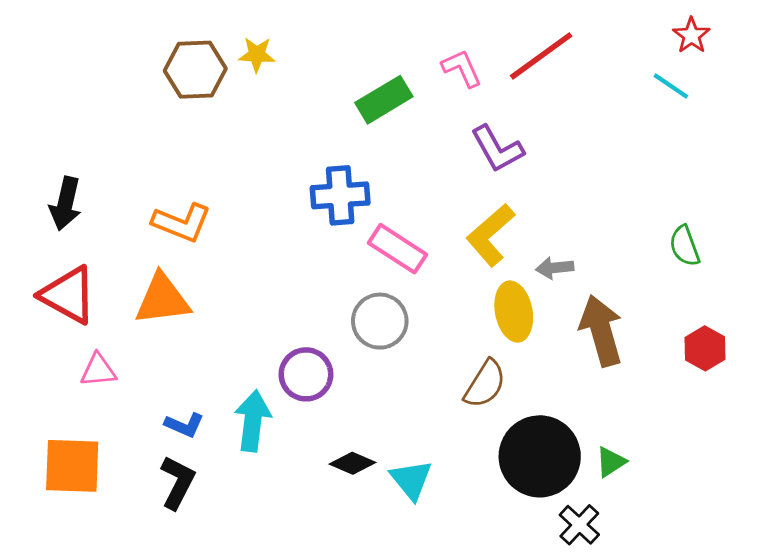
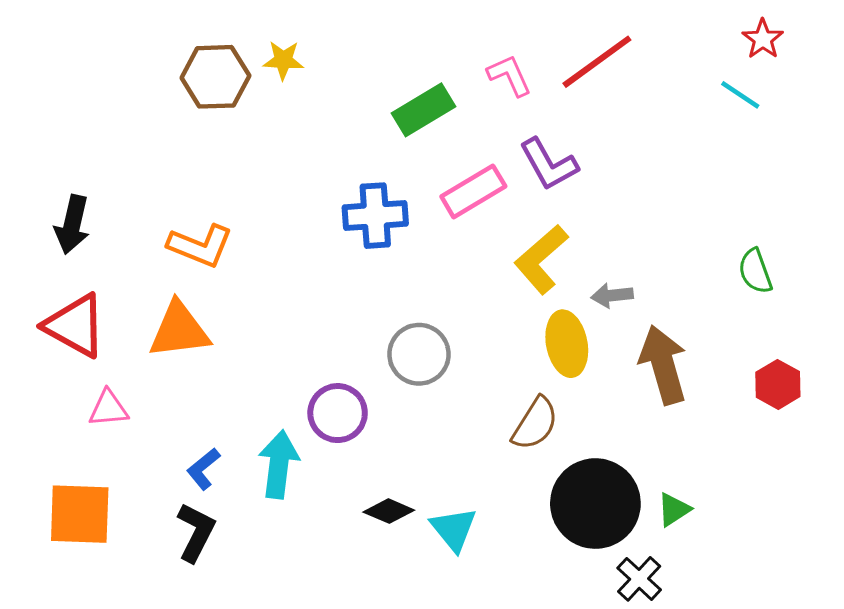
pink rectangle: (398, 249) -> (473, 191), moved, turned -64
blue L-shape: (184, 425) -> (203, 469), turned 117

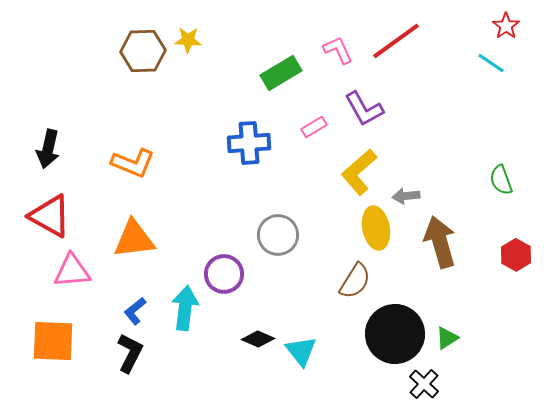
pink rectangle: (473, 191) -> (314, 127), size x0.6
orange triangle: (179, 330) -> (134, 239), moved
pink triangle: (108, 409) -> (72, 271), size x1.4

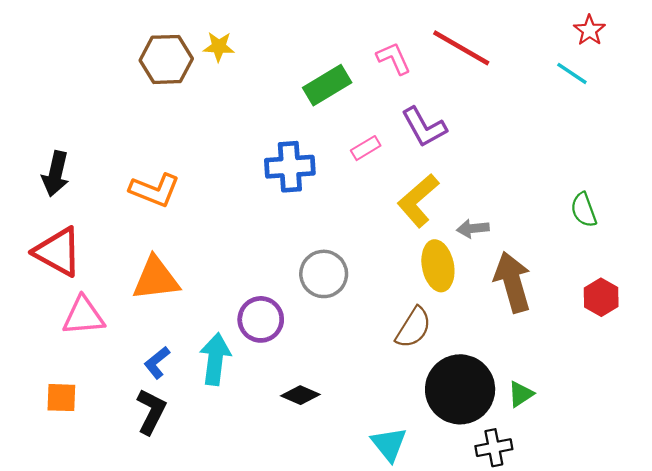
red line: (396, 41) -> (461, 48), turned 66
orange square: (53, 341) -> (61, 398), size x0.6
cyan triangle: (301, 351) -> (389, 444), moved
black cross: (424, 384) -> (494, 448), turned 36

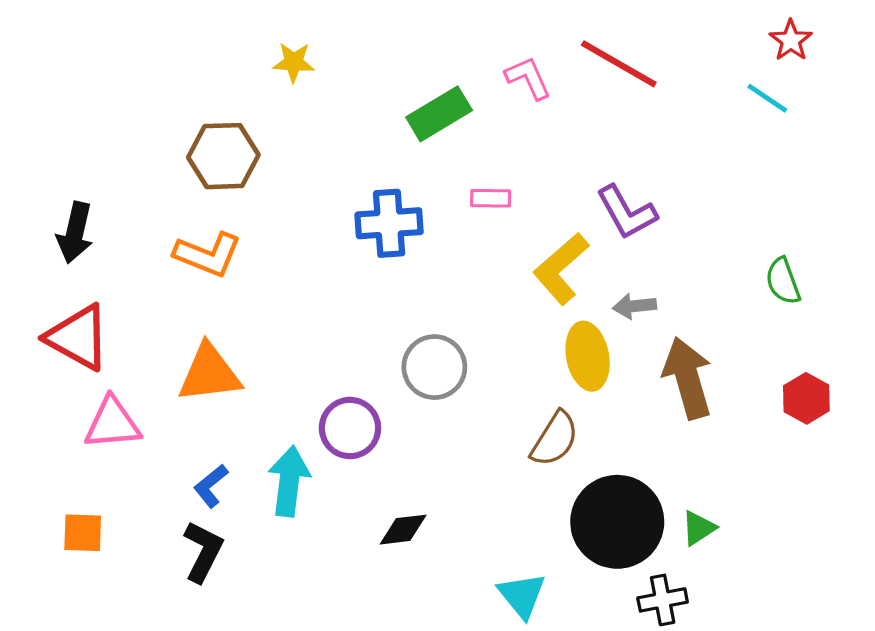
brown hexagon: (166, 59) -> (223, 156), moved
purple L-shape: (424, 127) -> (627, 212), moved
pink rectangle: (366, 148) -> (491, 198), turned 32
black diamond: (300, 395) -> (403, 530), turned -30

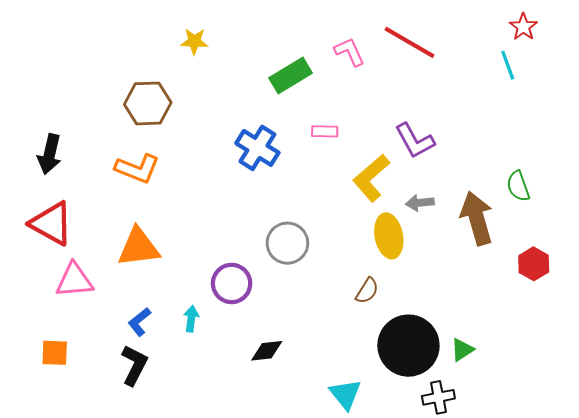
cyan line: (767, 98) -> (508, 65), turned 36
blue cross: (389, 223) -> (257, 148), turned 36
brown arrow: (688, 378) -> (477, 218), moved
brown semicircle: (555, 439) -> (367, 291), size x0.7
cyan arrow: (289, 481) -> (191, 319), size x0.6

